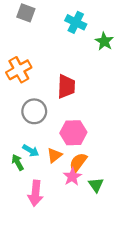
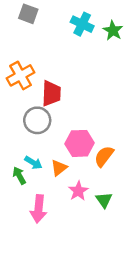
green star: (104, 41) -> (113, 31), moved
red trapezoid: (66, 86) -> (51, 93), moved
orange semicircle: (78, 162) -> (104, 156), moved

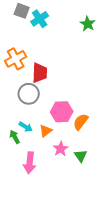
cyan cross: (82, 24) -> (40, 19), moved, turned 30

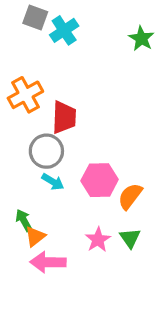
cyan arrow: (26, 127) -> (53, 182), moved
orange triangle: (46, 131) -> (35, 236), moved
green triangle: (81, 156) -> (130, 238), moved
pink arrow: (30, 163) -> (48, 262), turned 85

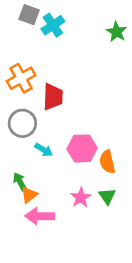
gray circle: (46, 151) -> (22, 123), moved
orange semicircle: (130, 196) -> (107, 162), turned -50

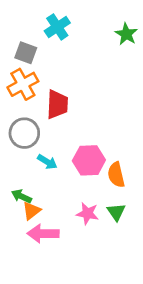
gray square: (29, 15) -> (26, 53), moved
green arrow: (20, 182) -> (21, 196), turned -36
pink star: (81, 198) -> (87, 213), turned -30

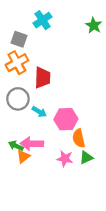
cyan arrow: (47, 162) -> (39, 112), moved
orange semicircle: (116, 175) -> (79, 138), moved
green triangle: (116, 212) -> (86, 158), turned 40
pink arrow: (43, 234) -> (32, 144), moved

